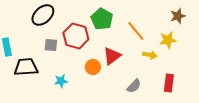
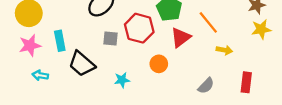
yellow star: (168, 40) -> (261, 29), moved
red triangle: (112, 56) -> (181, 37), moved
black trapezoid: (26, 67) -> (82, 64), turned -135

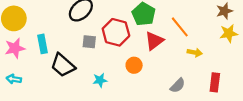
cyan arrow: (40, 75) -> (14, 79), moved

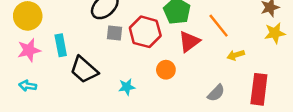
gray square: (89, 42) -> (115, 33), moved
yellow arrow: (195, 52) -> (236, 55), turned 152
red rectangle: (215, 82) -> (259, 89), size x1.4

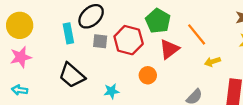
cyan rectangle: (61, 45) -> (68, 33), moved

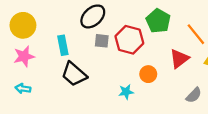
cyan rectangle: (68, 33) -> (63, 45), moved
red triangle: (169, 49) -> (179, 59), moved
cyan star: (111, 91) -> (126, 92), moved

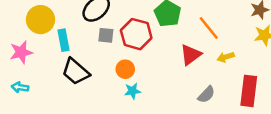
yellow circle: (23, 25) -> (41, 20), moved
orange circle: (148, 74) -> (125, 69), moved

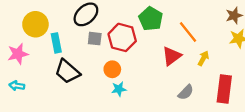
yellow arrow: (226, 57) -> (203, 58), turned 136

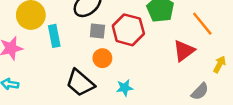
yellow arrow: (203, 58) -> (220, 64), moved
orange circle: (112, 69) -> (102, 58), moved
black trapezoid: (67, 71) -> (80, 83), moved

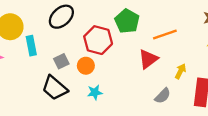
orange line: (202, 24) -> (165, 35), turned -70
gray square: (97, 31) -> (61, 61), moved, turned -32
orange circle: (102, 58) -> (86, 66), moved

